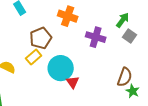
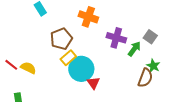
green arrow: (123, 20) -> (134, 49), moved
yellow rectangle: (34, 57) -> (68, 58), moved
green star: (133, 91) -> (153, 66), moved

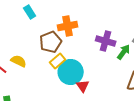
orange cross: (88, 17) -> (68, 26), moved, turned -30
yellow semicircle: (28, 68) -> (19, 61), moved

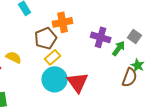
cyan circle: (71, 72) -> (55, 79), moved
red triangle: (83, 86) -> (78, 82), size x1.6

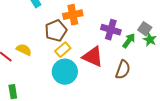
green star: (138, 65) -> (150, 40), moved
brown semicircle: (130, 77) -> (123, 70), moved
red triangle: (78, 82) -> (93, 57), moved, turned -30

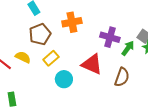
brown pentagon: (56, 31) -> (40, 34), moved
yellow rectangle: (63, 50) -> (51, 58), moved
cyan circle: (65, 72) -> (64, 79), size x0.7

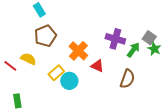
orange cross: (72, 22) -> (78, 51), moved, turned -36
yellow rectangle: (51, 58) -> (56, 73), moved
red triangle: (92, 64) -> (97, 66), size x0.6

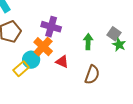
purple cross: (115, 39) -> (51, 27), moved
green arrow: (133, 50) -> (88, 42), moved, turned -35
cyan circle: (69, 81) -> (31, 60), moved

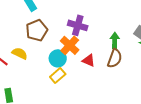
yellow rectangle: (21, 69) -> (58, 75), moved
brown semicircle: (92, 75) -> (115, 58), moved

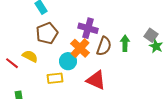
brown semicircle: (115, 58) -> (104, 46), moved
red triangle: (89, 60) -> (96, 80), moved, size x1.5
yellow rectangle: (58, 75) -> (55, 78), moved, turned 35

